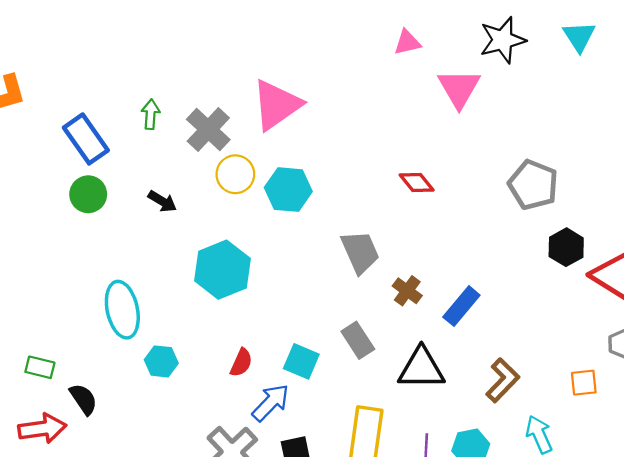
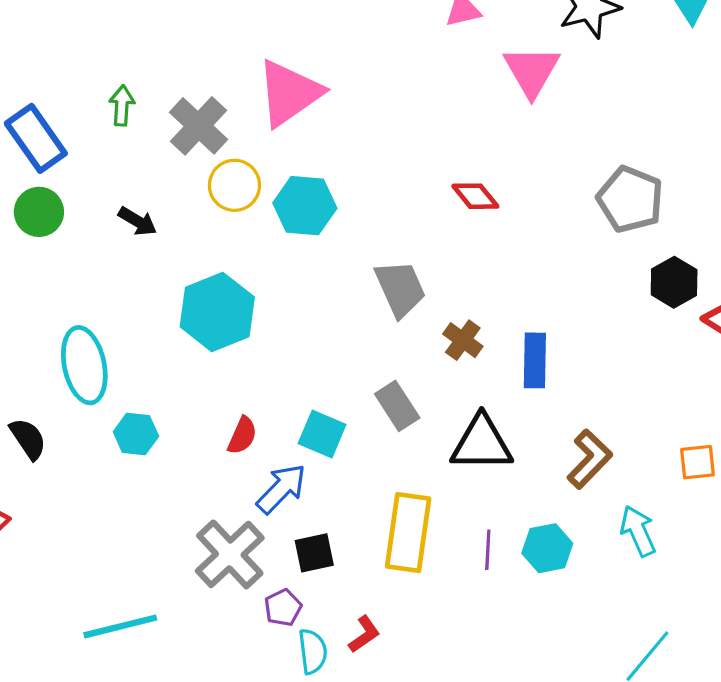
blue rectangle: (461, 306) -> (535, 360), turned -39
black semicircle: (83, 399) -> (28, 439), moved

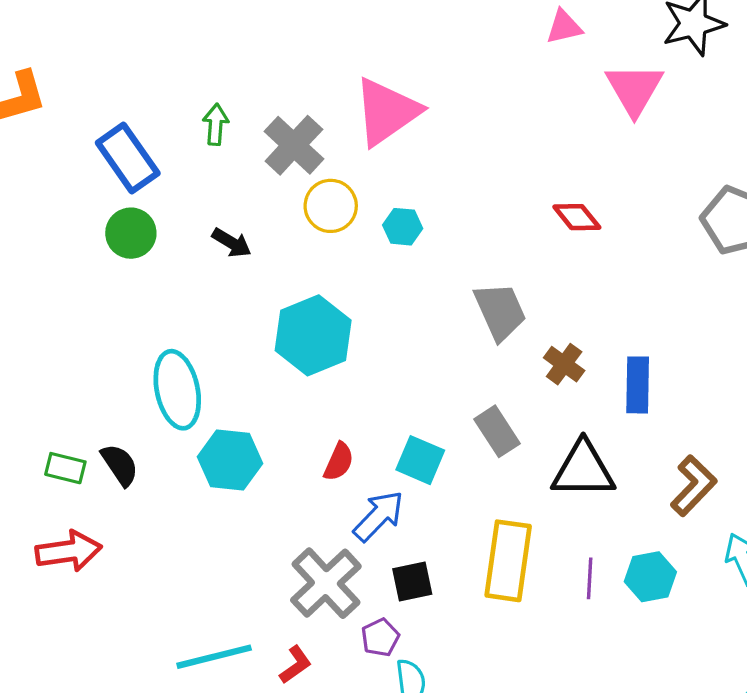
cyan hexagon: (305, 206) -> (403, 227), size x0.6
cyan hexagon: (136, 434) -> (230, 460), size x1.4
red L-shape: (364, 634) -> (296, 665), moved

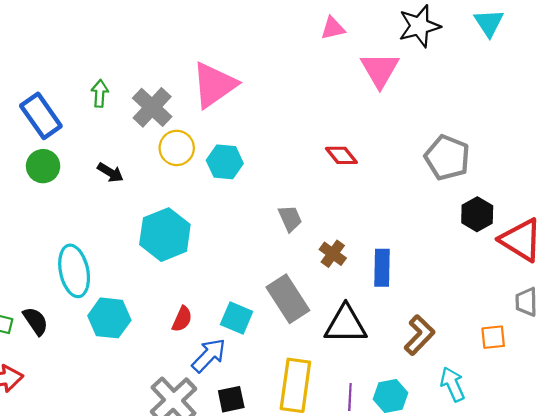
cyan hexagon: (403, 227) -> (225, 162), size x1.4
gray trapezoid: (500, 311) -> (290, 219), size x0.7
gray rectangle: (497, 431) -> (288, 299), size x1.4

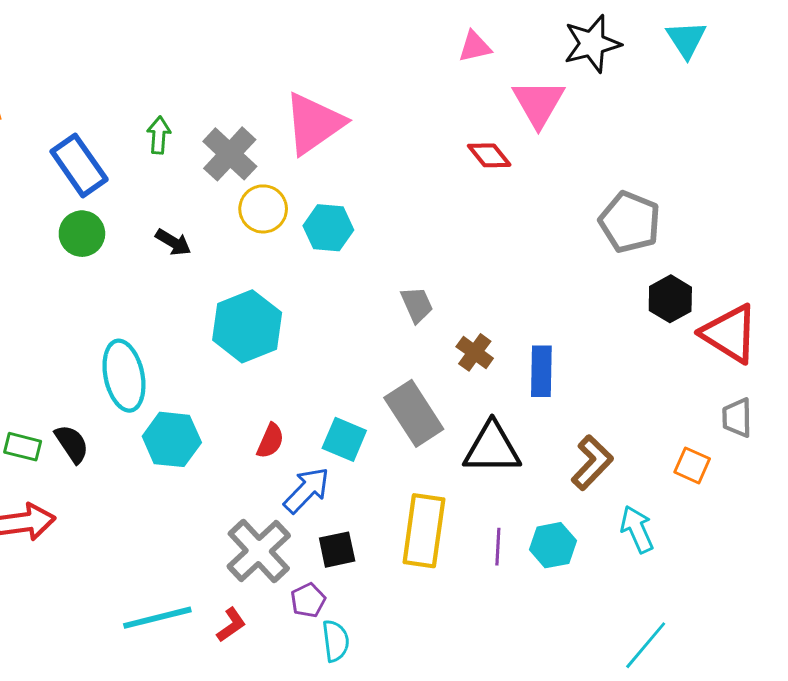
red diamond: (341, 155) -> (489, 155), moved
orange square: (493, 337) -> (692, 465), turned 30

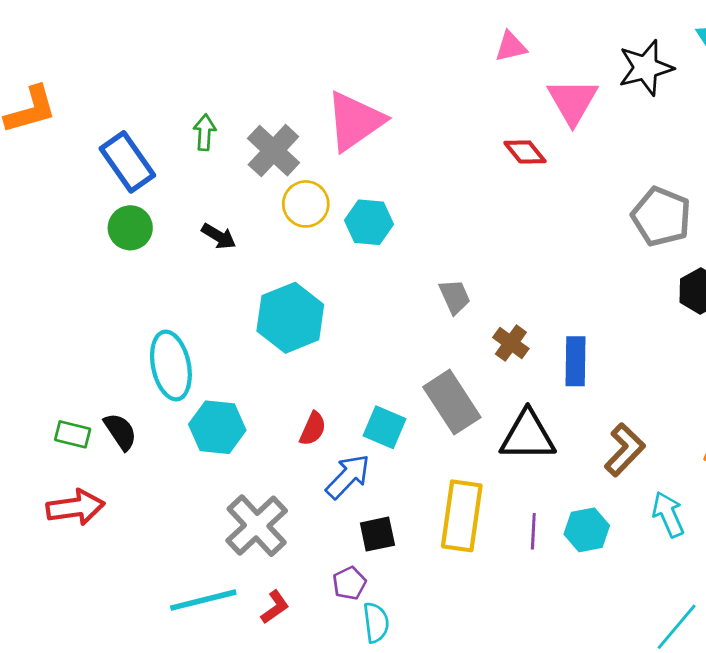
black star: (592, 44) -> (646, 68), moved
gray cross: (259, 551) -> (257, 526), moved

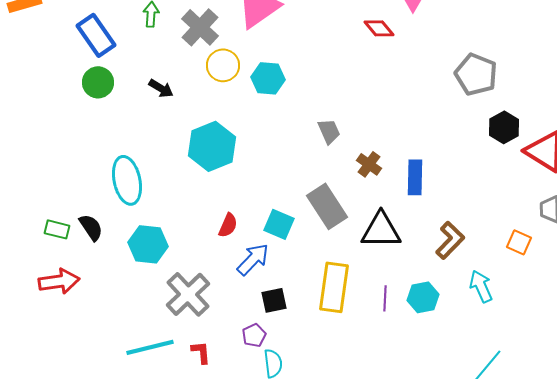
cyan hexagon: (217, 427) -> (148, 244), moved
red L-shape: (275, 607) -> (201, 352), turned -60

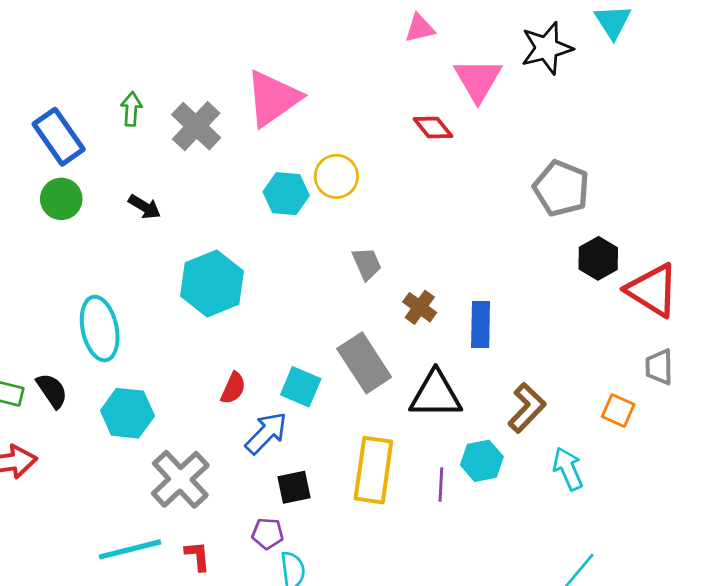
yellow circle: (223, 65) -> (336, 176), moved
cyan hexagon: (423, 297) -> (482, 461), moved
purple pentagon: (254, 335) -> (268, 534), turned 30

